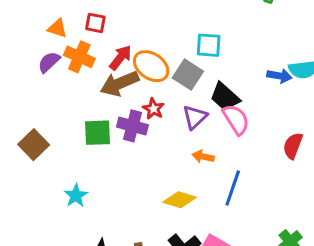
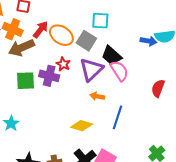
brown arrow: (119, 83) -> (21, 48), moved
purple triangle: (195, 117) -> (91, 70), size x1.4

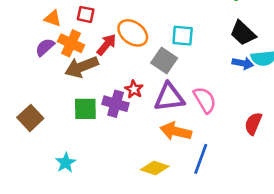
orange ellipse: (61, 35) -> (133, 33), moved
black trapezoid: (112, 55) -> (243, 33), moved
purple triangle: (91, 70) -> (169, 97), turned 35
orange arrow: (97, 96) -> (176, 131), size x1.6

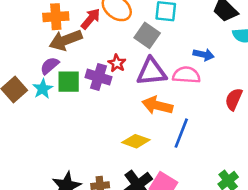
orange cross: (71, 43) -> (56, 17), turned -30
purple semicircle: (45, 47) -> (50, 66), moved
blue arrow: (243, 63) -> (204, 55), moved
pink semicircle: (205, 100) -> (186, 75), turned -56
cyan star: (66, 163) -> (43, 89), moved

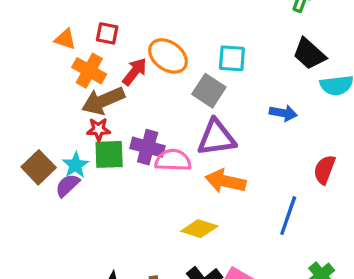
orange cross: (56, 17) -> (89, 71), turned 35
red star: (117, 63) -> (99, 129), moved, turned -30
purple semicircle: (50, 66) -> (67, 185), moved
pink semicircle: (186, 75) -> (173, 160), moved
blue line: (181, 133) -> (288, 216), moved

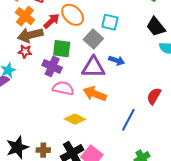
blue arrow: (283, 113) -> (117, 60), moved
green square: (109, 154) -> (62, 49), moved
pink semicircle: (173, 160) -> (63, 88), moved

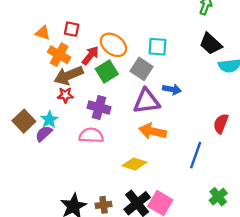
green square: (62, 49) -> (107, 72), moved, turned -30
pink semicircle: (63, 88) -> (91, 135), moved

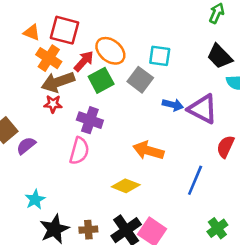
red square: (72, 29) -> (64, 30), size x1.6
purple triangle: (146, 101) -> (203, 109), moved, turned 32
cyan star: (49, 120) -> (35, 200), moved
pink semicircle: (91, 135) -> (79, 151), turned 100

